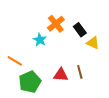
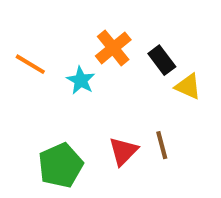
orange line: (15, 61) -> (30, 64), moved
red triangle: (61, 75) -> (123, 151), turned -49

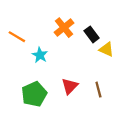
cyan star: (81, 80) -> (40, 55), moved
brown line: (162, 145) -> (98, 90), moved

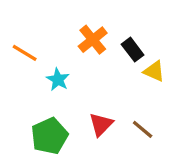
brown line: (98, 90) -> (143, 129), turned -35

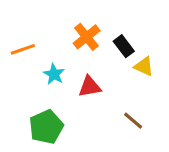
orange line: (25, 53) -> (23, 49), turned -50
red triangle: (101, 124) -> (90, 87), moved, turned 35

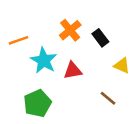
yellow triangle: (144, 66) -> (122, 66), moved
cyan star: (54, 74) -> (44, 60), size x1.5

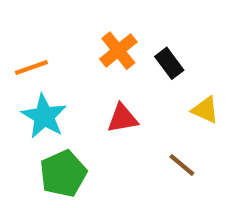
cyan star: (44, 60) -> (44, 116), moved

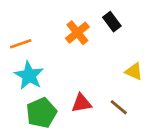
black rectangle: (169, 63) -> (112, 22), moved
red triangle: (123, 118) -> (81, 103), moved

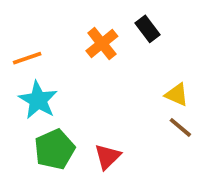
red triangle: (81, 103) -> (107, 157), moved, turned -35
brown line: (119, 107) -> (180, 127), moved

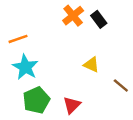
orange cross: (102, 44) -> (73, 16), moved
yellow triangle: (177, 95) -> (91, 65), moved

